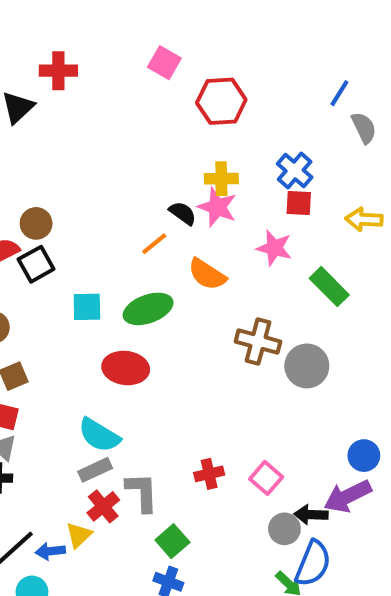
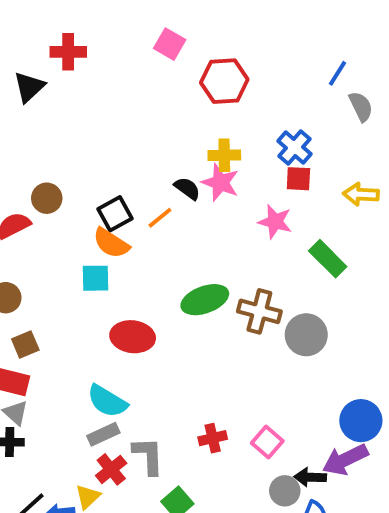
black square: (36, 264) -> (115, 214), moved
orange semicircle: (207, 274) -> (111, 243), moved
green ellipse: (148, 309) -> (205, 300), moved
blue circle: (364, 456) -> (361, 421), size x1.4

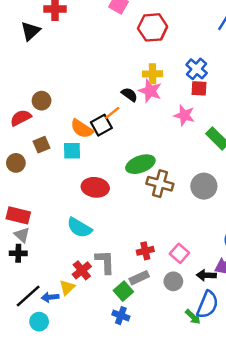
black square: (115, 214) -> (101, 125), moved
brown cross: (259, 311) -> (160, 184), moved
brown square: (25, 345) -> (42, 145), moved
gray rectangle: (103, 434) -> (139, 278), moved
gray circle: (285, 491) -> (173, 281), moved

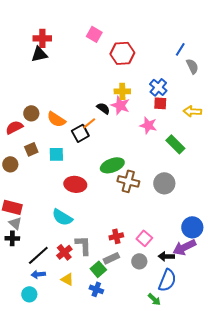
black triangle: (31, 31) -> (39, 54), moved, turned 30
orange semicircle: (82, 129) -> (56, 119), moved
yellow triangle: (67, 287) -> (67, 279), moved, turned -48
black line: (28, 296) -> (38, 255), moved
green arrow: (193, 317) -> (154, 299), moved

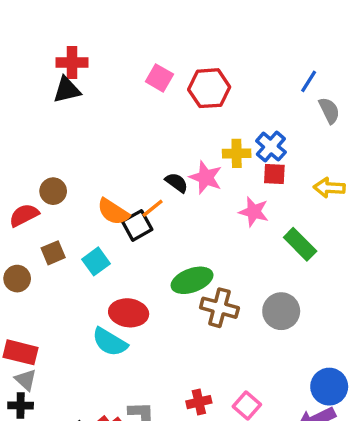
pink square: (94, 34) -> (159, 78), moved
yellow cross: (122, 91) -> (237, 153), moved
orange semicircle: (56, 119) -> (113, 212), moved
cyan square: (56, 154) -> (96, 261), turned -35
cyan semicircle: (62, 217) -> (110, 342), moved

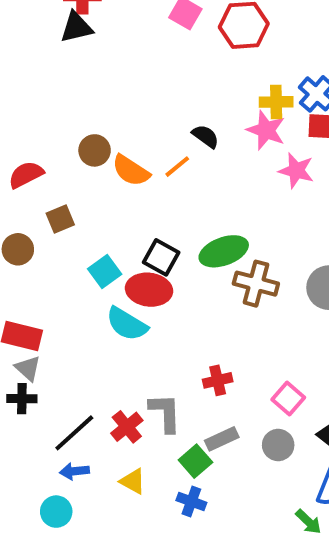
pink star: (206, 177) -> (266, 130), moved
brown circle: (53, 191) -> (95, 150), moved
black square: (137, 225) -> (161, 257), moved, turned -32
cyan square: (96, 261) -> (105, 271), moved
red cross: (199, 402) -> (218, 380), moved

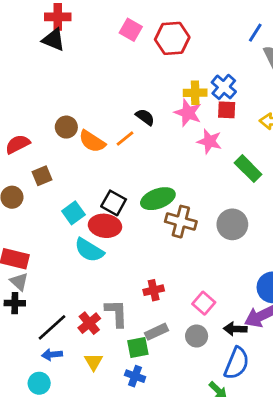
black triangle: (76, 27) -> (53, 40), turned 35
green square: (195, 461) -> (138, 347), turned 30
yellow triangle: (133, 481) -> (94, 362), turned 30

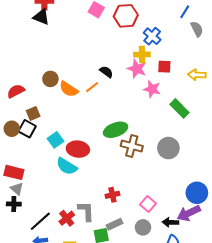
blue cross: (224, 87) -> (152, 36), moved
black square: (114, 203) -> (27, 129), moved

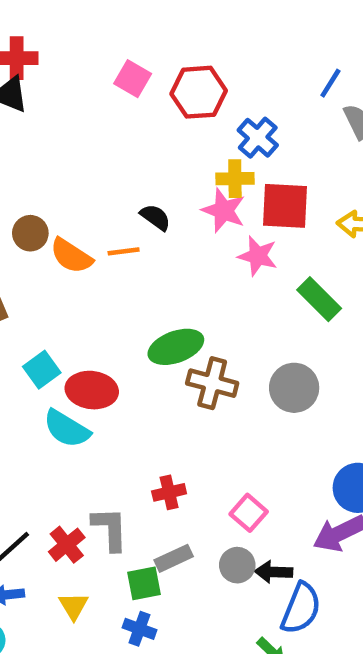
red square: (164, 67) -> (285, 206), size x1.6
orange line: (92, 87) -> (124, 251), turned 32
black arrow: (170, 222) -> (274, 572), moved

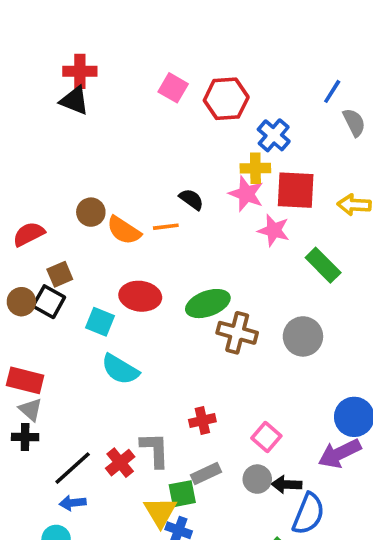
cyan square: (42, 370) -> (100, 322), turned -32
red ellipse: (92, 390) -> (140, 296), moved
yellow triangle: (74, 606) -> (160, 512), moved, size x1.4

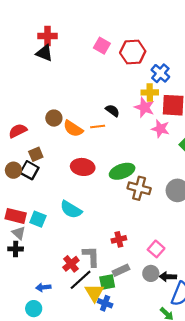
cyan square: (100, 322) -> (38, 219), moved
black line: (73, 468) -> (81, 280), moved

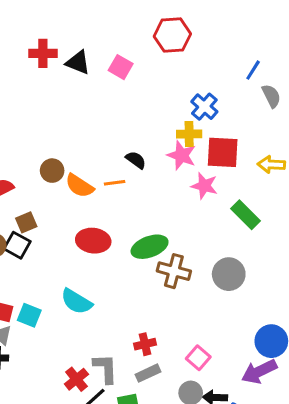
red hexagon: (133, 52) -> (172, 35), moved
black triangle: (44, 53) -> (78, 62), moved
gray rectangle: (121, 270) -> (148, 373), moved

